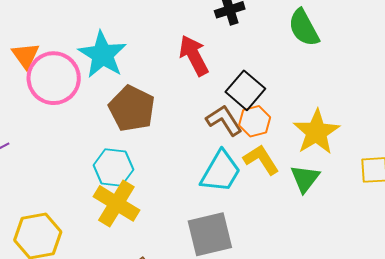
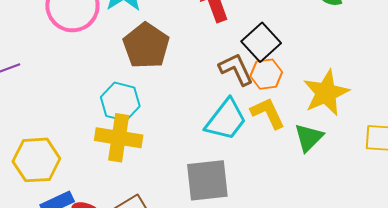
yellow cross: (116, 203) -> (119, 138), turned -30

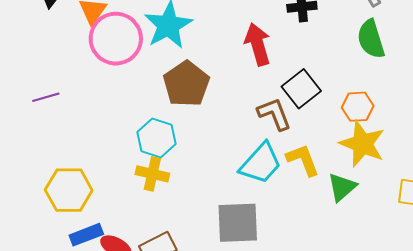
orange hexagon: (266, 74) -> (358, 107), moved
yellow star: (326, 93) -> (362, 144), turned -30
yellow cross: (119, 138) -> (152, 174), size x0.7

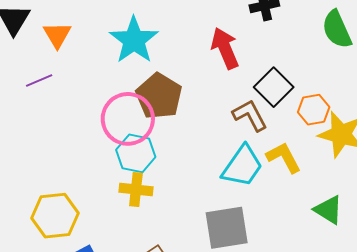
pink circle: (116, 39) -> (128, 119), moved
purple line: (46, 97) -> (39, 81), moved
orange hexagon: (358, 107) -> (314, 110), moved
green triangle: (342, 187) -> (328, 210), moved, turned -40

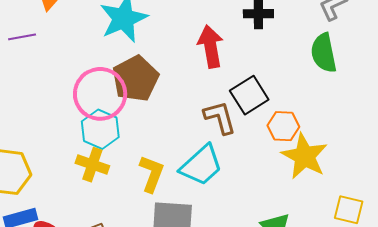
yellow L-shape: (284, 157) -> (152, 174), moved, turned 36

